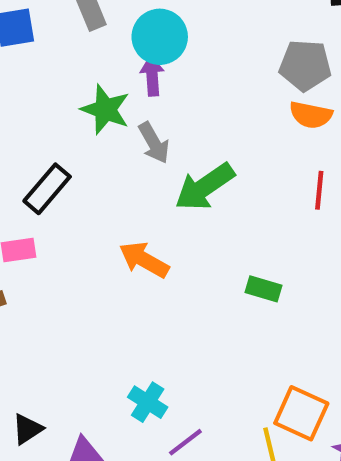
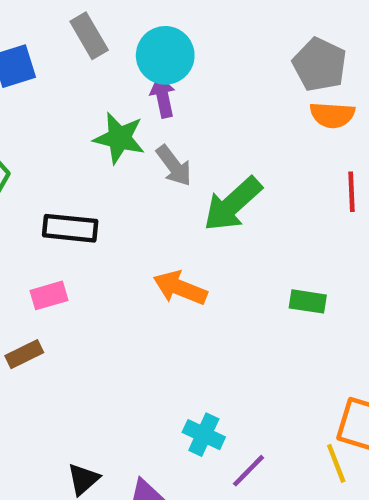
gray pentagon: (305, 65) -> (320, 65), turned 30
black rectangle: (47, 189) -> (70, 228), turned 63

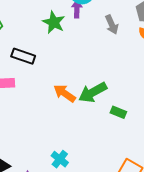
gray arrow: (174, 166) -> (112, 25), moved
green arrow: (233, 204) -> (93, 92), moved

